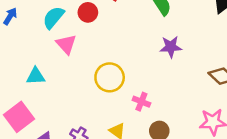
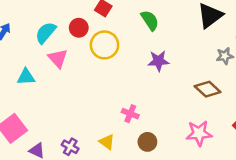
cyan triangle: (36, 76) -> (26, 77), moved
yellow circle: (110, 77) -> (104, 45), moved

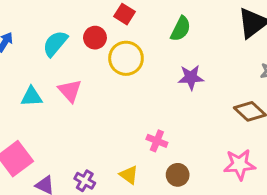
green semicircle: (150, 20) -> (181, 29), turned 60
pink triangle: (58, 58) -> (70, 91), moved

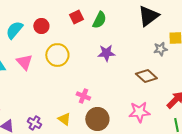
red square: (124, 14) -> (76, 17), moved, turned 32
yellow circle: (126, 58) -> (57, 55), moved
brown circle: (178, 175) -> (97, 119), size x1.5

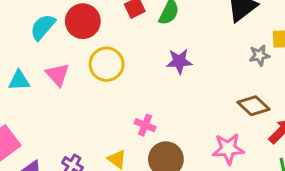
red circle: (41, 26) -> (83, 21), size x1.5
brown diamond: (146, 76) -> (253, 106), moved

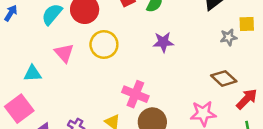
cyan triangle: (19, 81) -> (33, 74), moved
pink cross: (145, 125) -> (135, 94), size x1.5

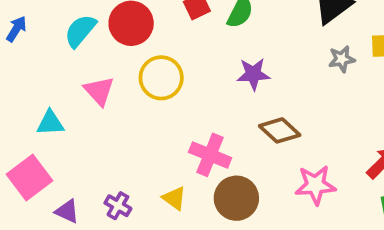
gray star: (229, 37) -> (342, 59), moved
brown diamond: (224, 78) -> (280, 130), moved

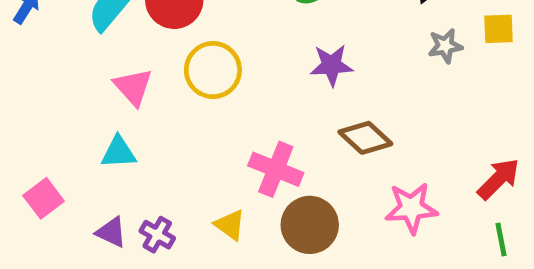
cyan triangle: (50, 123) -> (119, 152), moved
pink square: (30, 177) -> (44, 198), size x0.7
purple triangle: (67, 211) -> (111, 232), moved

